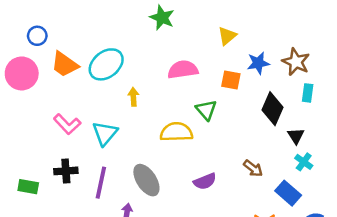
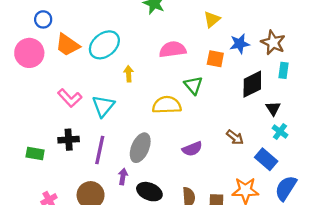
black diamond: (273, 109) -> (252, 84), turned 40
gray ellipse: (146, 180) -> (140, 148), turned 56

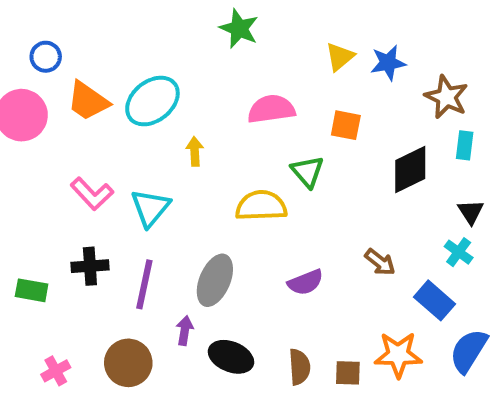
blue star: (240, 44) -> (388, 63), moved
black triangle: (273, 108) -> (471, 212), moved

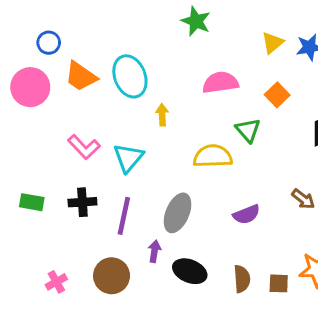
cyan ellipse: (152, 101) -> (130, 76), turned -72
orange square: (346, 125) -> (277, 95), turned 35
green rectangle: (32, 290) -> (32, 202), moved

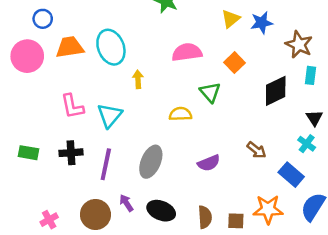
orange trapezoid: (81, 76) -> (70, 47), turned 136
pink L-shape: (84, 147) -> (72, 106), turned 32
yellow semicircle: (213, 156) -> (180, 114), size x0.7
purple arrow: (154, 251) -> (126, 203), moved, turned -42

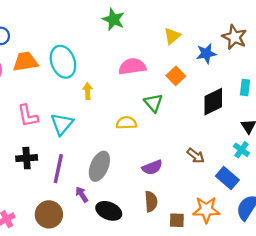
blue star: (262, 23) -> (206, 54), moved
brown star: (299, 45) -> (234, 37), moved
purple arrow: (126, 203) -> (82, 194), moved
brown semicircle: (205, 217) -> (151, 201), moved

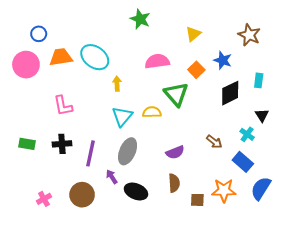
blue star: (206, 54) -> (223, 60), moved, turned 30
cyan ellipse: (63, 62) -> (95, 57), turned -32
green triangle: (153, 103) -> (176, 94), size x1.4
cyan triangle: (62, 124) -> (122, 116), moved
cyan cross: (241, 150) -> (247, 134), moved

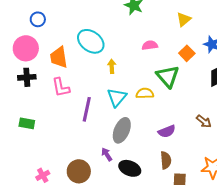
orange trapezoid: (61, 57) -> (59, 57), moved, turned -90
pink semicircle: (157, 61) -> (150, 45), size x0.7
black cross: (62, 144) -> (27, 77), moved
purple line: (91, 153) -> (87, 109), moved
brown square: (197, 200) -> (180, 179), moved

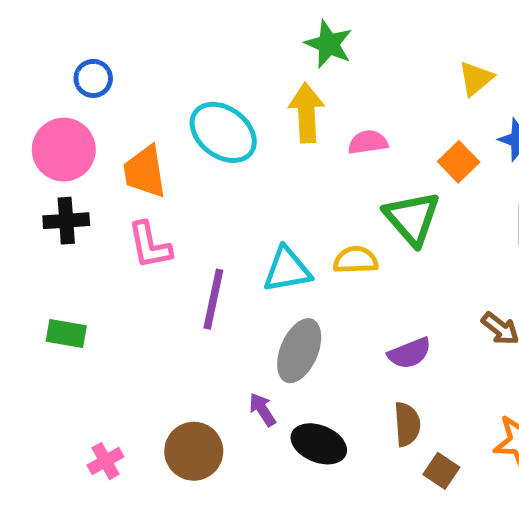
yellow triangle: (184, 19) -> (476, 78), moved
yellow arrow: (112, 66) -> (307, 113), moved, size x1.6
cyan triangle: (117, 97) -> (287, 270), turned 40
brown square: (180, 179) -> (441, 471), turned 32

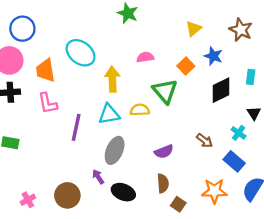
blue circle: (93, 78) -> (22, 29), size x1.5
yellow arrow: (307, 113) -> (112, 79), moved

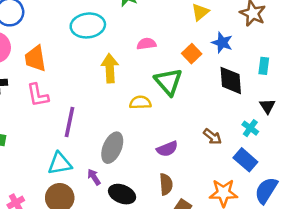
cyan ellipse: (81, 53) -> (88, 25), moved, turned -44
black diamond: (221, 90) -> (231, 80), turned -68
cyan triangle: (109, 114) -> (60, 164), moved

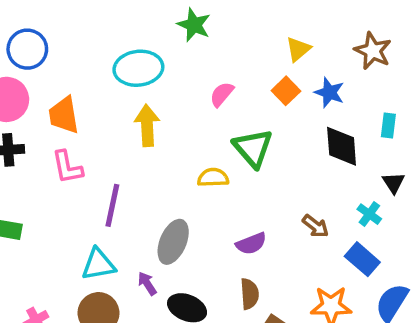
pink semicircle: (146, 44) -> (222, 94), turned -42
orange square: (192, 54) -> (286, 91), moved
yellow arrow: (110, 68) -> (147, 125), moved

